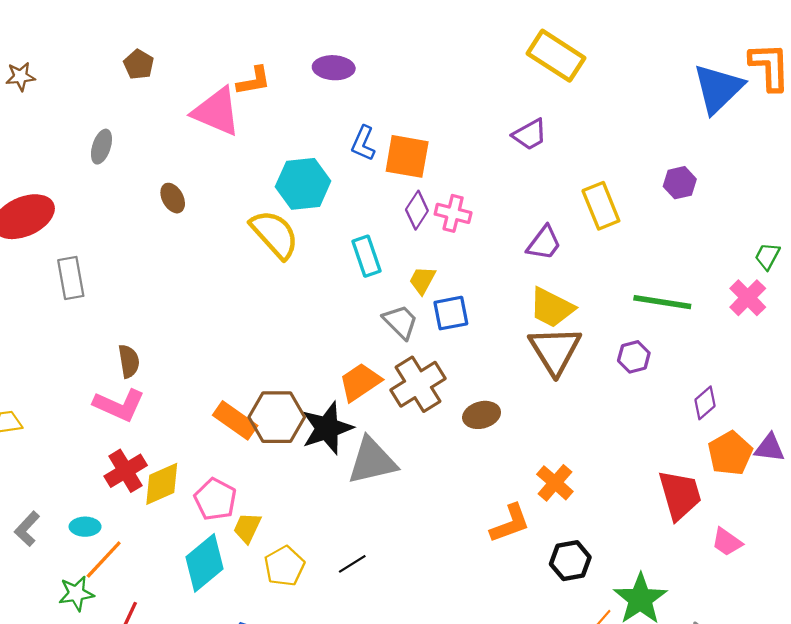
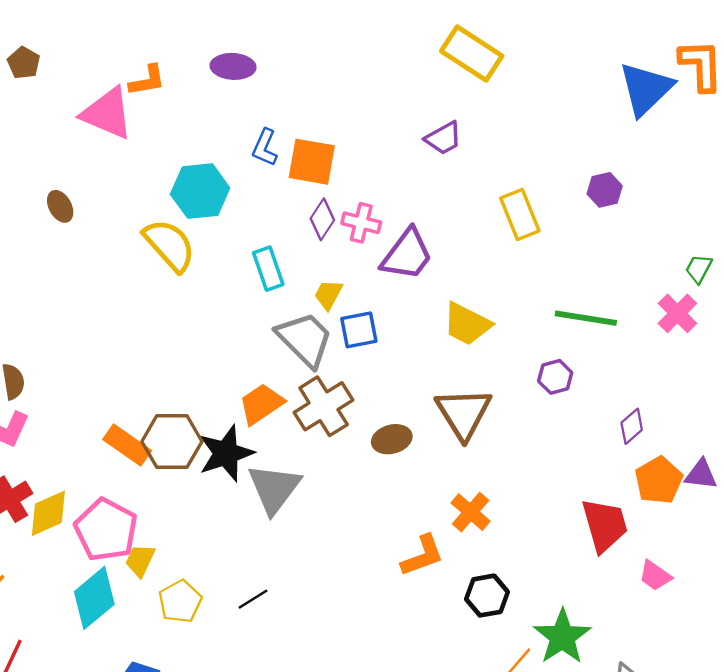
purple trapezoid: (544, 243) -> (407, 255), moved, size x1.4
gray trapezoid: (400, 322) -> (305, 339), size x1.5
brown triangle: (555, 350) -> (463, 413), moved
gray triangle: (372, 461) -> (274, 489), turned -40
pink pentagon: (215, 499) -> (106, 530), size x1.4

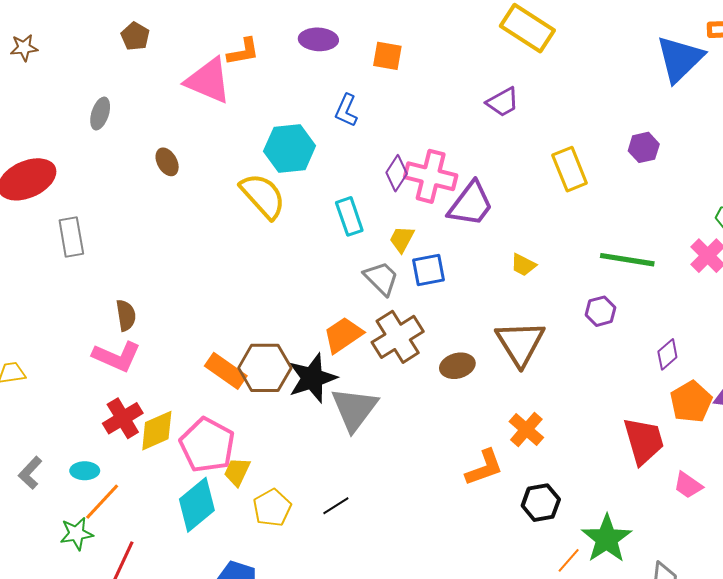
orange square: (312, 162) -> (387, 56), moved, size x0.7
pink cross: (361, 223) -> (431, 176), size x1.5
yellow trapezoid: (467, 324) -> (523, 265), size x0.6
gray trapezoid: (305, 339) -> (381, 278), size x0.7

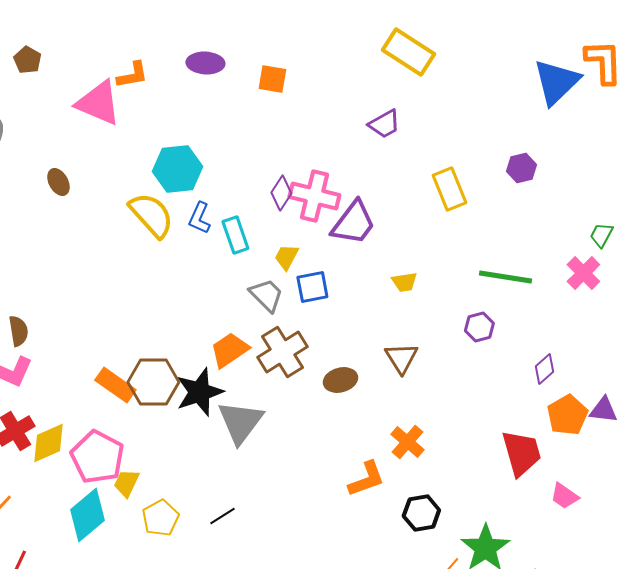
blue L-shape: (346, 110) -> (199, 218), moved
yellow trapezoid: (523, 265) -> (404, 282), turned -36
brown triangle: (520, 343) -> (401, 358), size x0.7

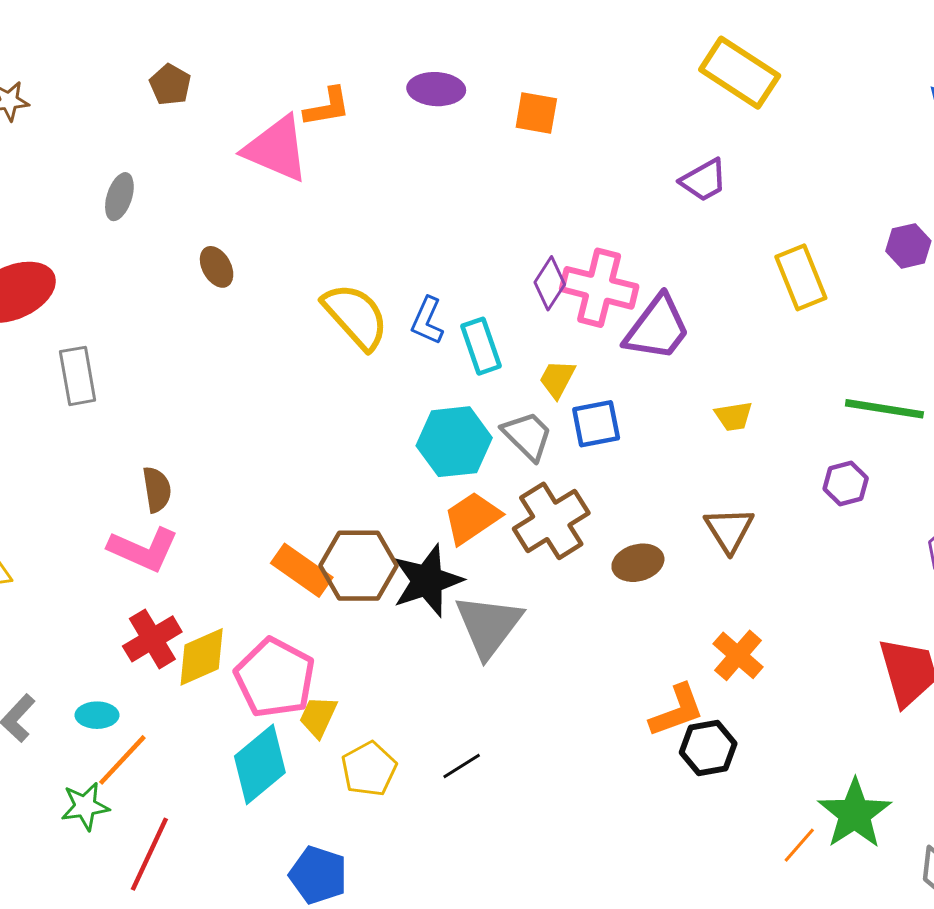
cyan hexagon: (177, 169) -> (454, 442), moved
black hexagon: (421, 513) -> (708, 748), moved

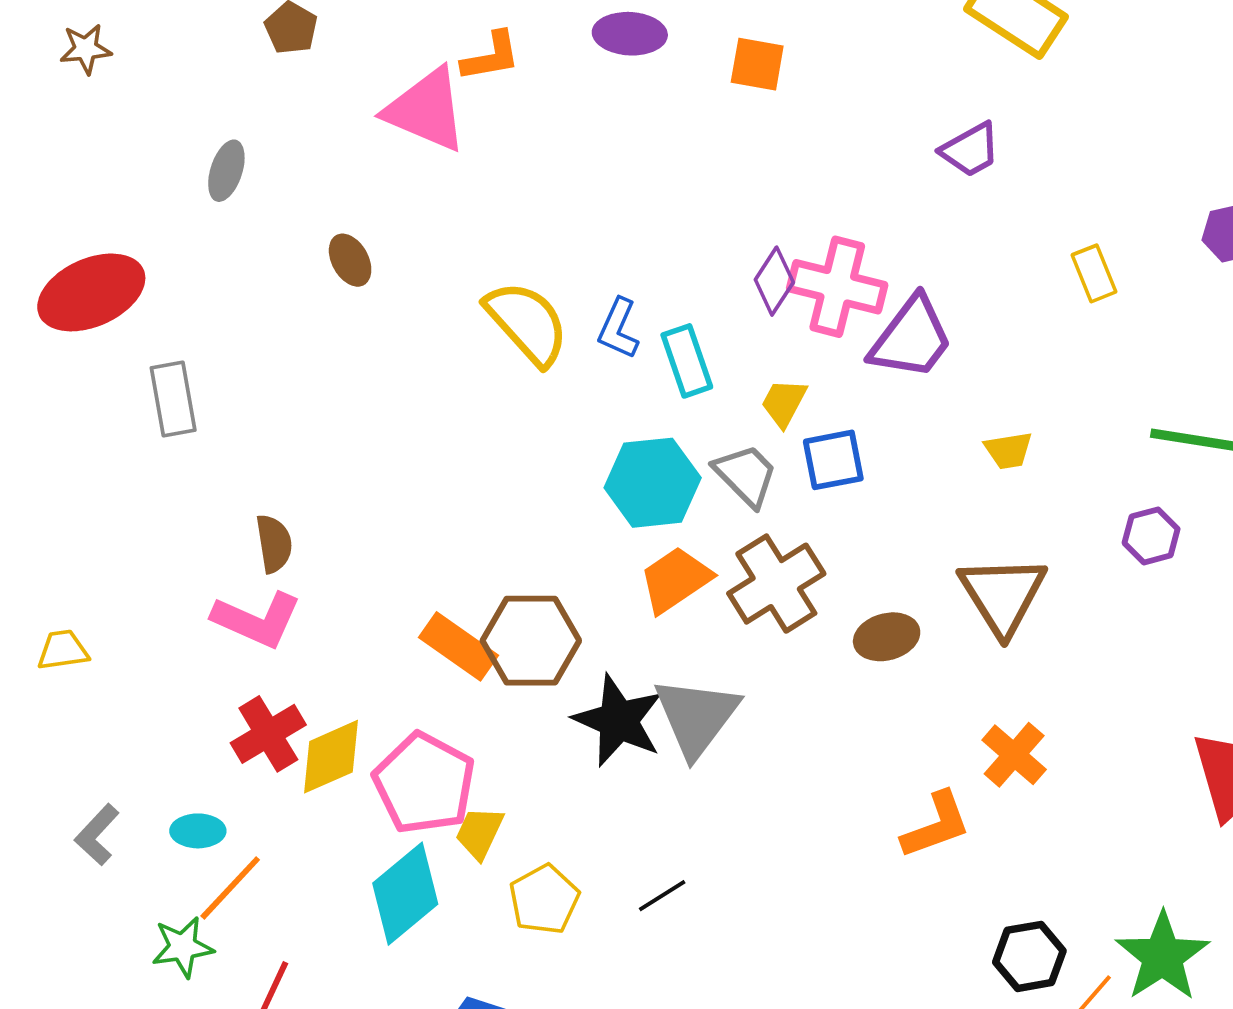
yellow rectangle: (801, 277) -> (1094, 273), size x0.7
brown triangle: (729, 530) -> (1003, 595), size x1.4
black star: (427, 581) -> (618, 721), moved, turned -30
black hexagon: (708, 748) -> (1029, 956), moved

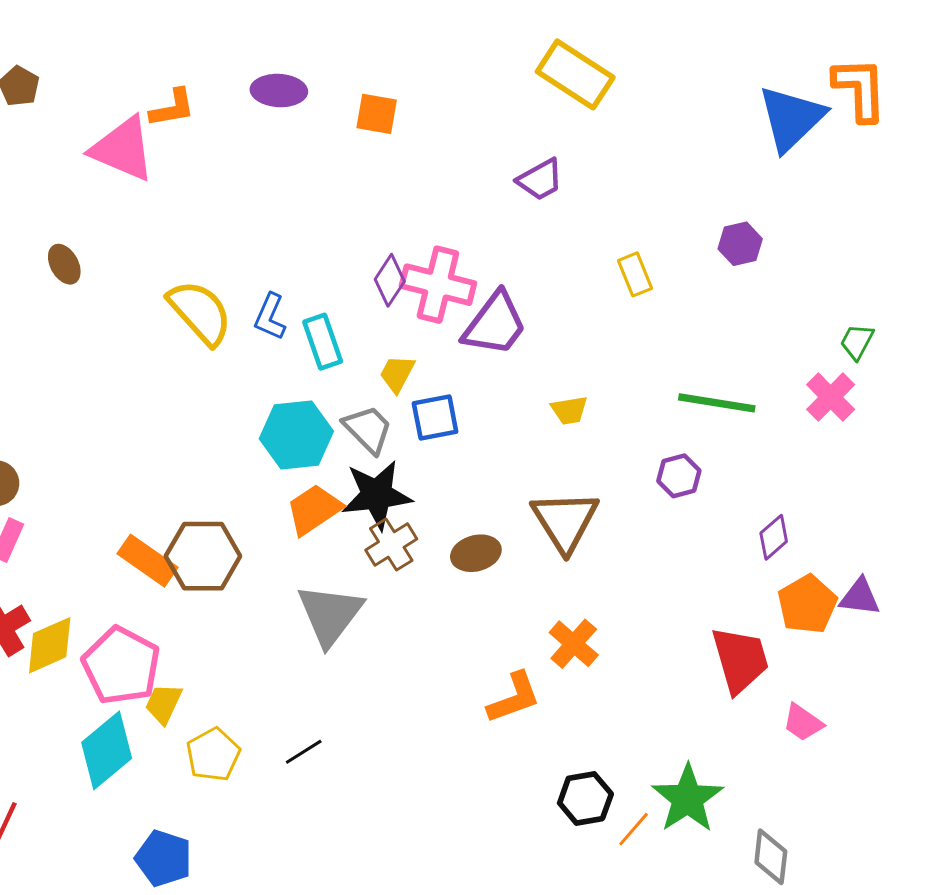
brown cross: (776, 584) -> (391, 544), moved, size x0.7
black star: (618, 721) -> (377, 495), moved, turned -30

